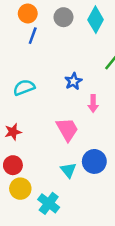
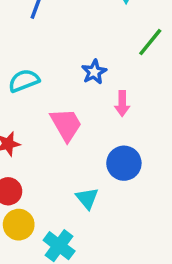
pink trapezoid: (67, 129) -> (66, 125), moved
blue circle: (94, 161) -> (124, 163), moved

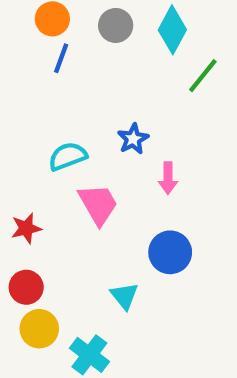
green line: (150, 42) -> (203, 76), moved
cyan semicircle: (24, 81) -> (68, 156), moved

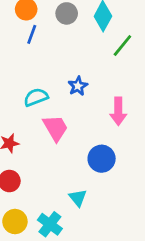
pink arrow: (168, 178) -> (118, 111), moved, size x1.4
cyan triangle: (124, 296) -> (78, 198), moved
yellow circle: (39, 329) -> (15, 222), moved

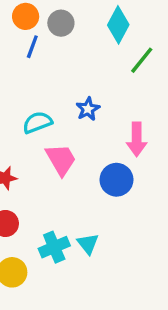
gray circle: (67, 13) -> (61, 23), moved
blue circle: (102, 159) -> (116, 180), moved
cyan cross: (50, 224) -> (54, 247), moved, turned 30

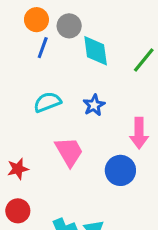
cyan diamond: (118, 25) -> (96, 51), moved, turned -36
cyan semicircle: (37, 122) -> (47, 102), moved

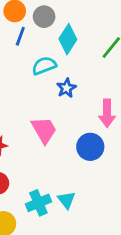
cyan diamond: (96, 51) -> (68, 39), turned 40
cyan semicircle: (47, 102) -> (44, 66), moved

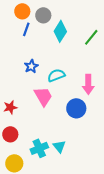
cyan semicircle: (44, 66) -> (56, 75), moved
blue star: (66, 88) -> (31, 66), moved

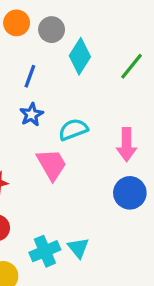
blue line: (26, 29) -> (30, 76), moved
blue circle: (76, 108) -> (130, 193), moved

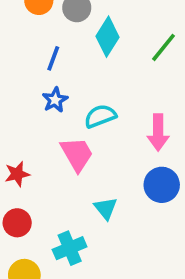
cyan triangle: (78, 248) -> (106, 208), moved

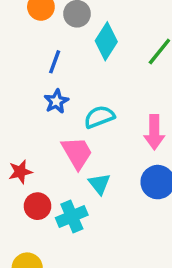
cyan triangle: (106, 208) -> (99, 184), moved
red circle: (17, 223) -> (38, 206), moved
cyan cross: (70, 248) -> (72, 216), moved

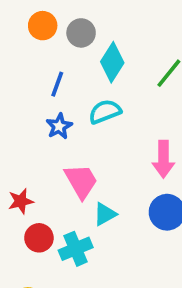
cyan semicircle: (99, 117) -> (105, 112), moved
cyan triangle: (99, 184) -> (105, 214), turned 40

